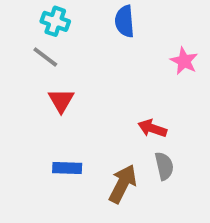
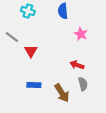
gray line: (45, 57) -> (12, 37), moved
pink star: (184, 61) -> (81, 34), moved
brown arrow: (123, 184) -> (62, 93), turned 120

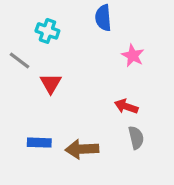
cyan cross: (28, 11) -> (47, 31), moved
blue rectangle: (34, 85) -> (39, 143), moved
brown arrow: (62, 93) -> (82, 149), moved, turned 120

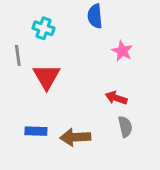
gray line: (20, 60) -> (18, 55), turned 45
red triangle: (51, 83) -> (47, 77), size x1.4

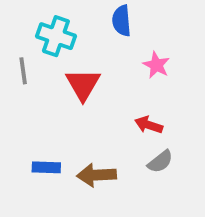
cyan cross: (44, 28) -> (56, 36), size x1.4
red triangle: (47, 77) -> (83, 84), moved
gray semicircle: (125, 127) -> (160, 162), turned 65

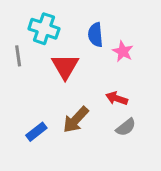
blue semicircle: (122, 21) -> (95, 35), moved
blue rectangle: (46, 167) -> (36, 132), turned -40
brown arrow: (96, 175) -> (76, 120), moved, turned -44

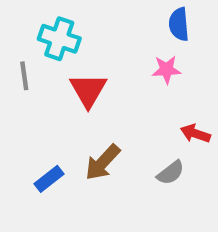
blue semicircle: (95, 35) -> (179, 24), moved
pink star: (123, 51) -> (166, 70), turned -30
red arrow: (117, 98) -> (195, 134), moved

